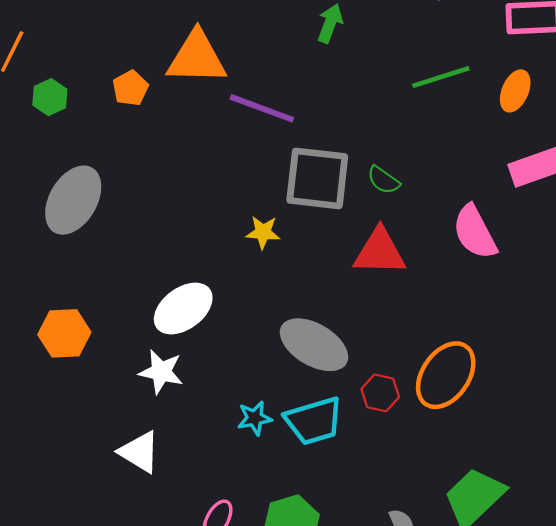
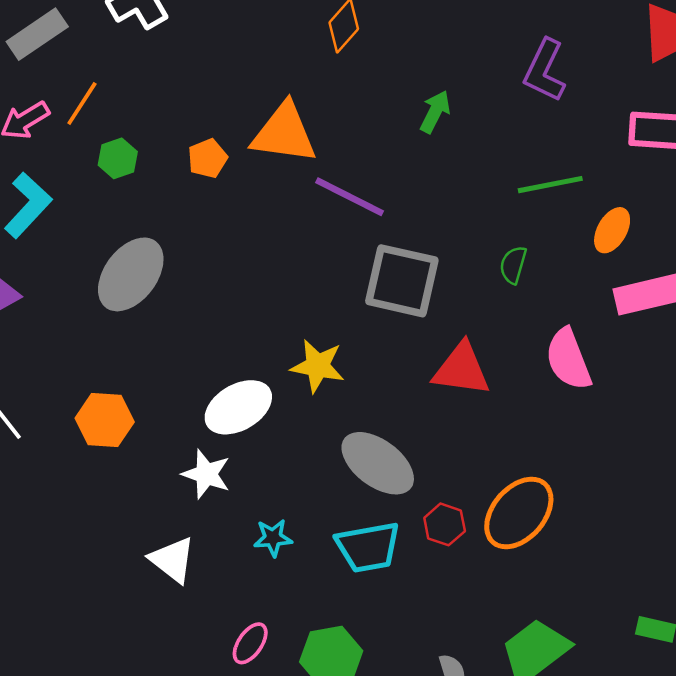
orange ellipse: (515, 91) -> (612, 230), moved
green semicircle: (383, 180) -> (513, 265), moved, turned 64
yellow star: (263, 232) -> (318, 366), moved, size x1.4
cyan star: (255, 418) -> (273, 538), moved

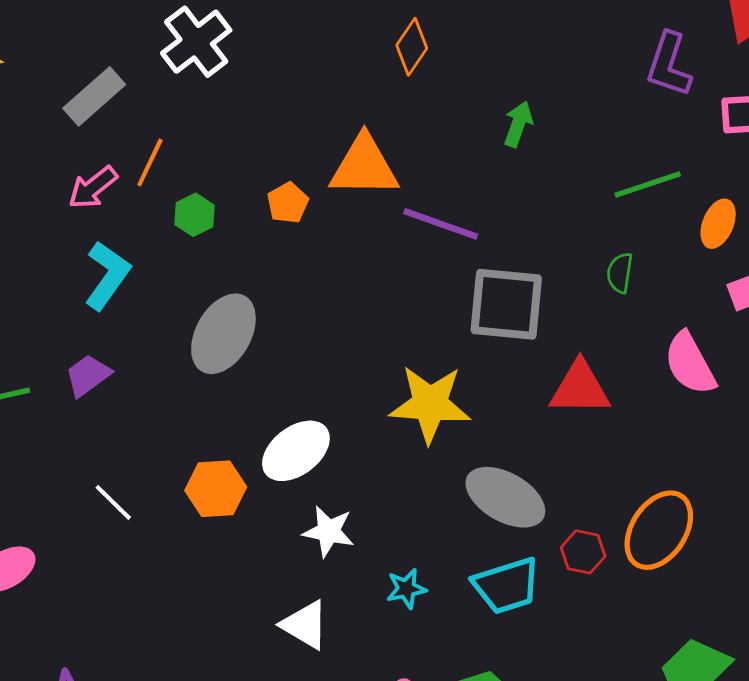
purple L-shape: (545, 70) -> (669, 65), moved
yellow star: (318, 366) -> (430, 404), size x1.4
white ellipse: (238, 407) -> (296, 451), moved

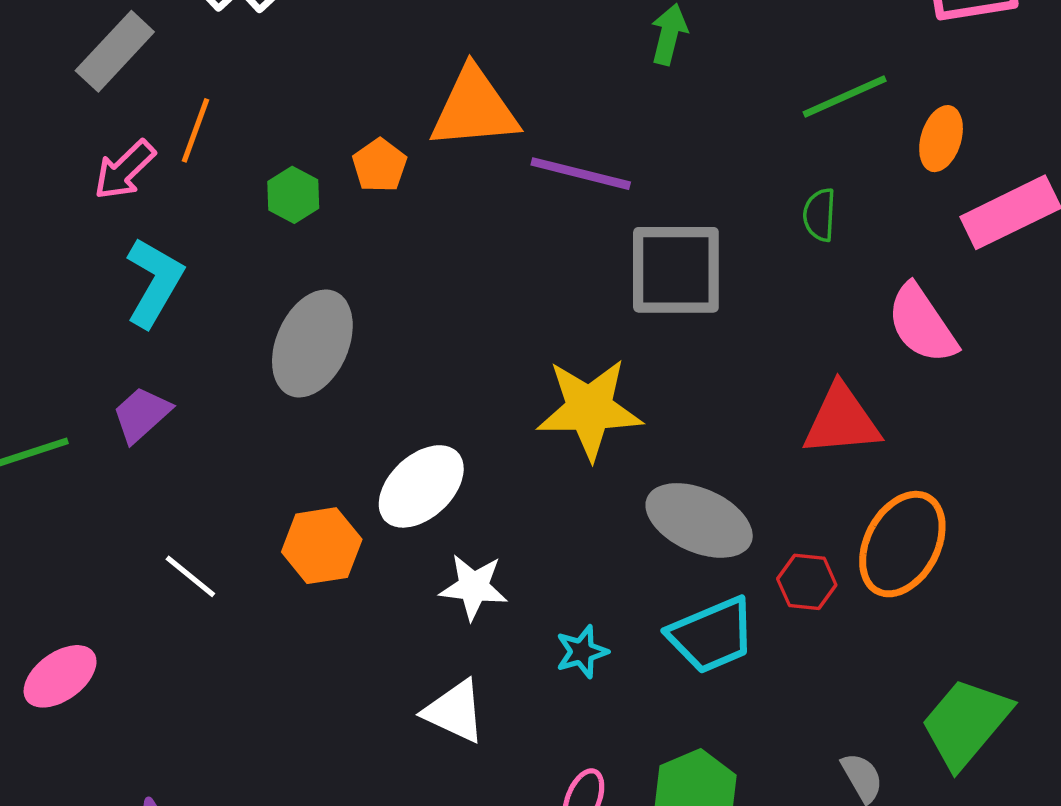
green hexagon: (194, 215) -> (293, 195), moved
red triangle: (580, 388) -> (842, 420), moved

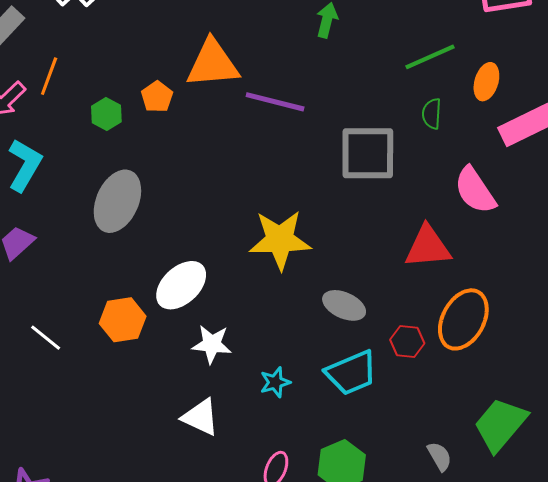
green semicircle: (820, 215) -> (432, 114), moved
gray square: (676, 270) -> (368, 153), moved
gray ellipse: (699, 520) -> (344, 305), size x0.7

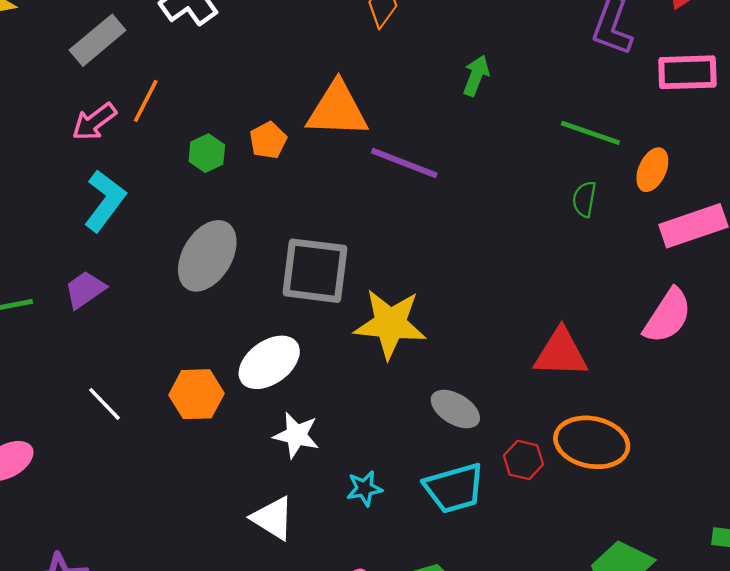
green line: (430, 57) -> (590, 133), turned 36
gray square: (368, 153) -> (315, 271), moved
pink semicircle: (475, 190) -> (668, 316), moved, turned -120
orange ellipse: (463, 319) -> (592, 442), turned 66

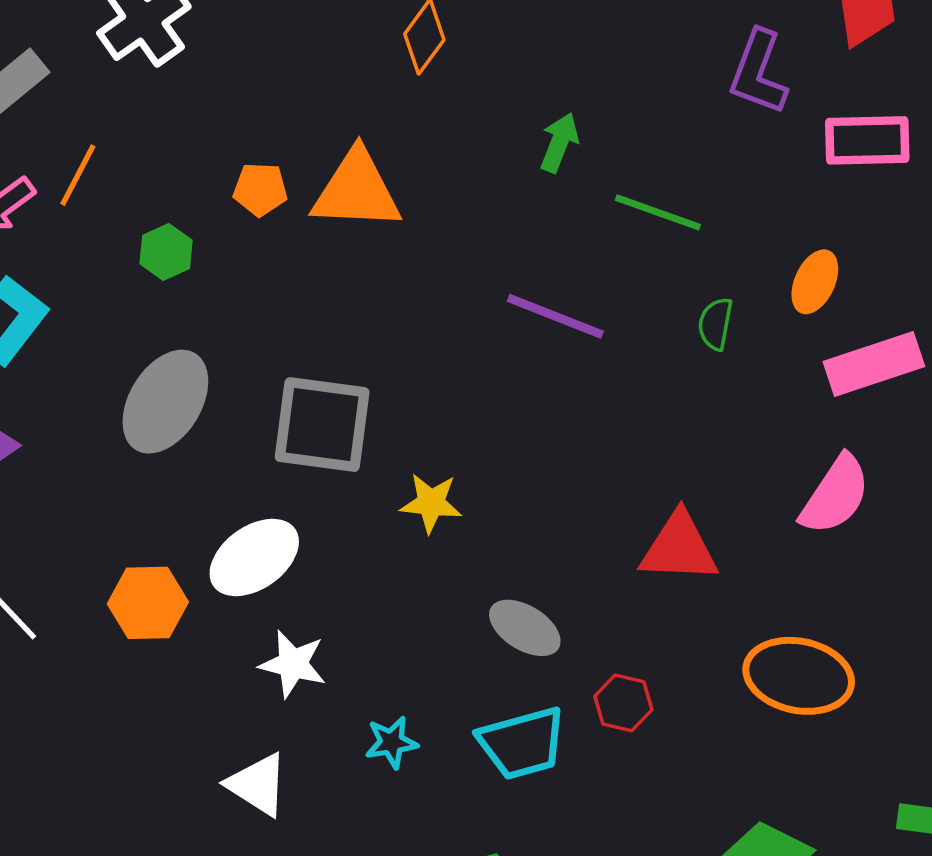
green line: (590, 133) -> (658, 212), moved
orange pentagon: (268, 140) -> (260, 189), moved, turned 30
purple line: (404, 163) -> (555, 316), moved
yellow star: (390, 324) -> (431, 503), size x0.6
orange ellipse: (592, 442) -> (799, 676), moved

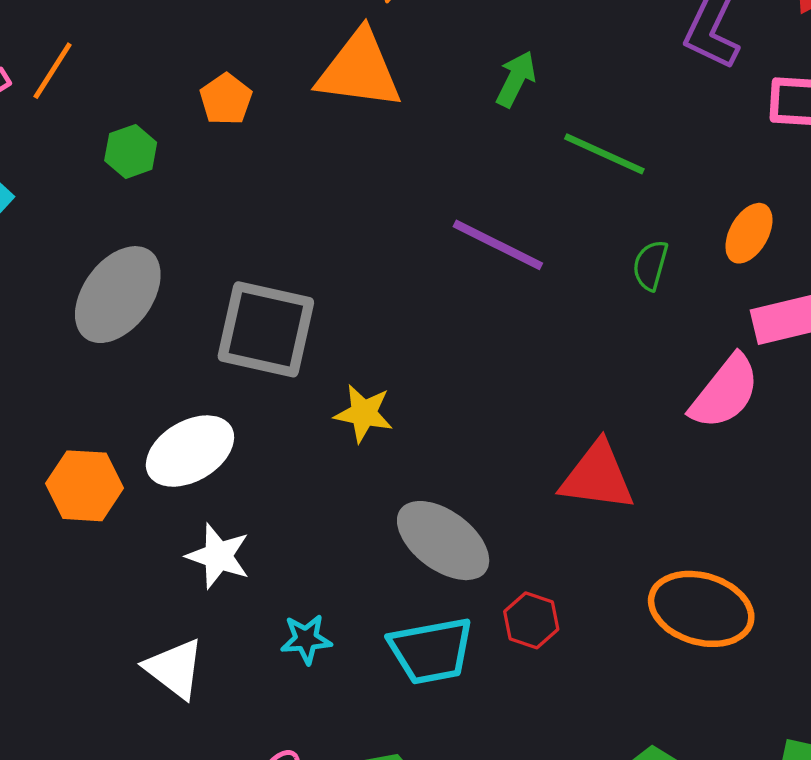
orange pentagon: (260, 189) -> (226, 99), turned 30
orange triangle: (357, 190) -> (359, 70), moved
pink semicircle: (835, 495) -> (725, 392), moved
gray ellipse: (525, 628) -> (443, 541), size x1.4

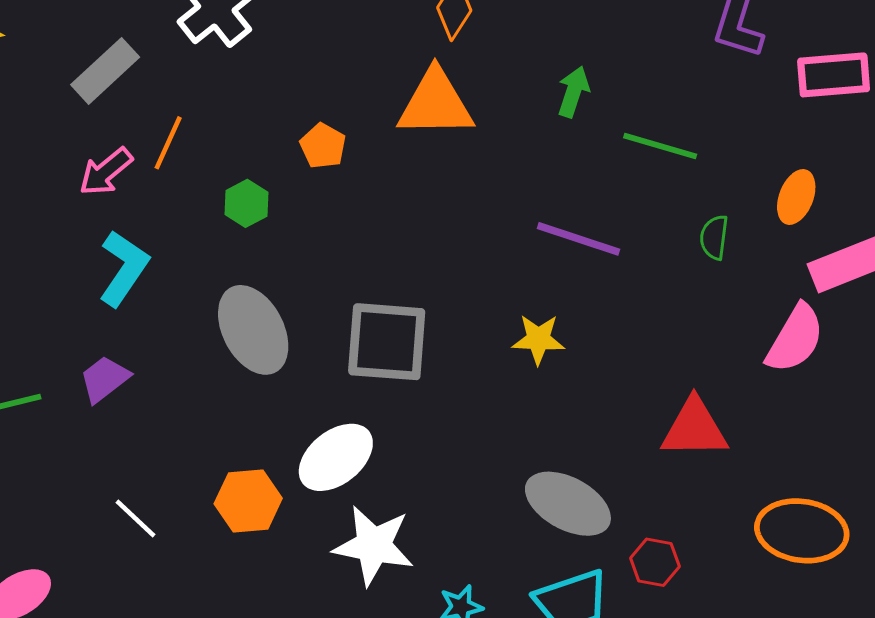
gray ellipse: (118, 295) -> (253, 330), turned -56
yellow star: (364, 413) -> (538, 339), moved
white star: (218, 556) -> (374, 545), size x1.4

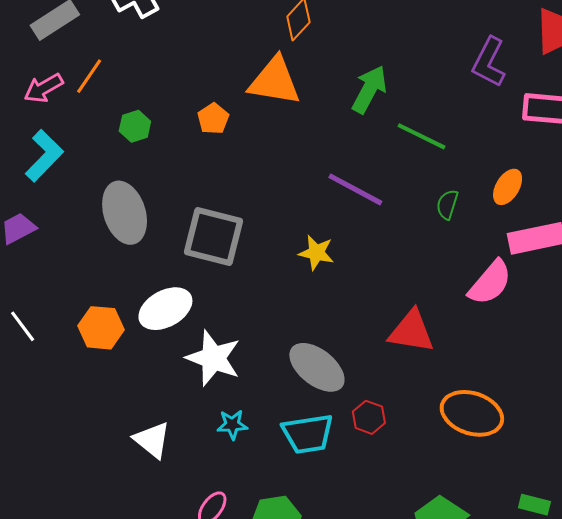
green arrow: (573, 92) -> (369, 89), size x1.4
orange pentagon: (323, 146) -> (213, 119), moved
white star: (374, 545) -> (213, 358), moved

